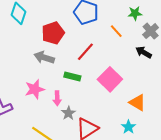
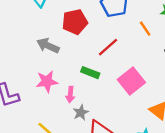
gray arrow: (44, 57) -> (48, 46), moved

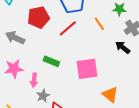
red line: (108, 47) -> (68, 28), moved
pink square: (131, 81) -> (87, 69), turned 30

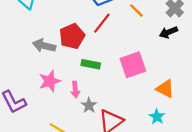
red pentagon: (39, 17) -> (72, 36), moved
black arrow: (123, 47) -> (168, 32), turned -49

